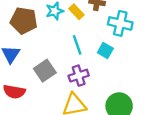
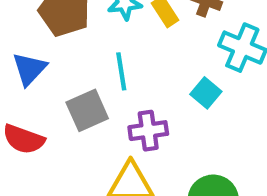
cyan line: (77, 45) -> (121, 71), moved

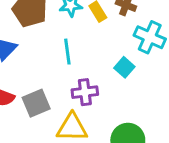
gray square: (87, 110) -> (36, 103), moved

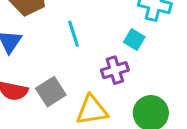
purple cross: (85, 92) -> (115, 70), moved

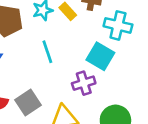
cyan square: (134, 39) -> (100, 56), size x1.5

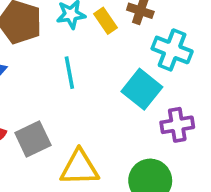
purple cross: (84, 83) -> (177, 125), moved

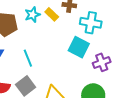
cyan line: (69, 73) -> (28, 58), moved

